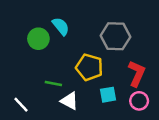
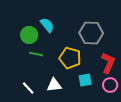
green line: (53, 83) -> (36, 54), moved
white triangle: (69, 101) -> (54, 85), turned -35
white line: (21, 105) -> (28, 88), moved

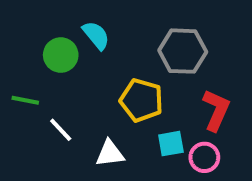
green line: (36, 54) -> (25, 100), moved
pink circle: (110, 85) -> (204, 157), moved
white line: (28, 88) -> (61, 130), moved

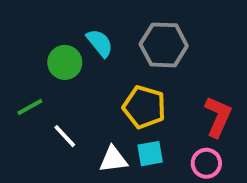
gray hexagon: (183, 51) -> (164, 45), moved
green line: (25, 100) -> (30, 107), turned -40
cyan square: (171, 144) -> (150, 154), moved

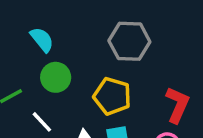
cyan semicircle: (100, 43) -> (42, 40), moved
green circle: (65, 62) -> (56, 77), moved

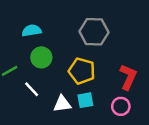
cyan semicircle: (42, 40) -> (32, 31), turned -60

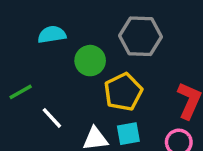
green circle: (41, 57) -> (90, 61), moved
yellow pentagon: (82, 71) -> (123, 92), turned 30

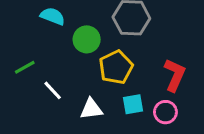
cyan semicircle: (52, 34) -> (53, 16), turned 30
cyan square: (128, 134) -> (133, 104), moved

